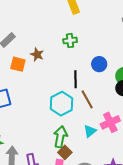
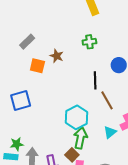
cyan hexagon: (61, 104) -> (76, 117), moved
brown square: (65, 152) -> (72, 155), moved

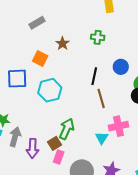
orange square: (37, 66) -> (40, 59), moved
cyan hexagon: (76, 117) -> (50, 90), moved
cyan triangle: (110, 132) -> (102, 138), moved, turned -32

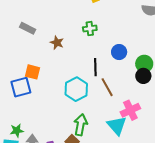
gray rectangle: (37, 23) -> (28, 28), turned 70
orange square: (40, 59) -> (33, 72), moved
cyan hexagon: (50, 90) -> (76, 89), moved
cyan triangle: (102, 138) -> (117, 126), size x1.5

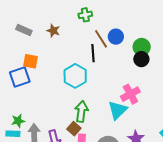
gray rectangle: (28, 28) -> (24, 30), moved
brown line: (107, 87) -> (101, 39), moved
cyan triangle: (117, 126) -> (118, 110), turned 30

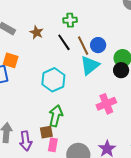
black line: (93, 53) -> (64, 42), moved, turned -36
cyan triangle: (118, 110) -> (90, 65), moved
brown square: (74, 129) -> (46, 132), turned 32

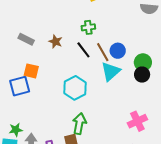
pink cross: (106, 104) -> (137, 121), moved

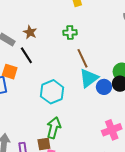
brown star: (56, 42) -> (30, 32), moved
black line: (83, 50) -> (26, 55), moved
blue circle: (118, 51) -> (104, 87), moved

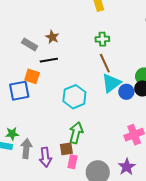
green cross: (70, 33) -> (102, 39), moved
black line: (26, 55) -> (49, 60), turned -66

